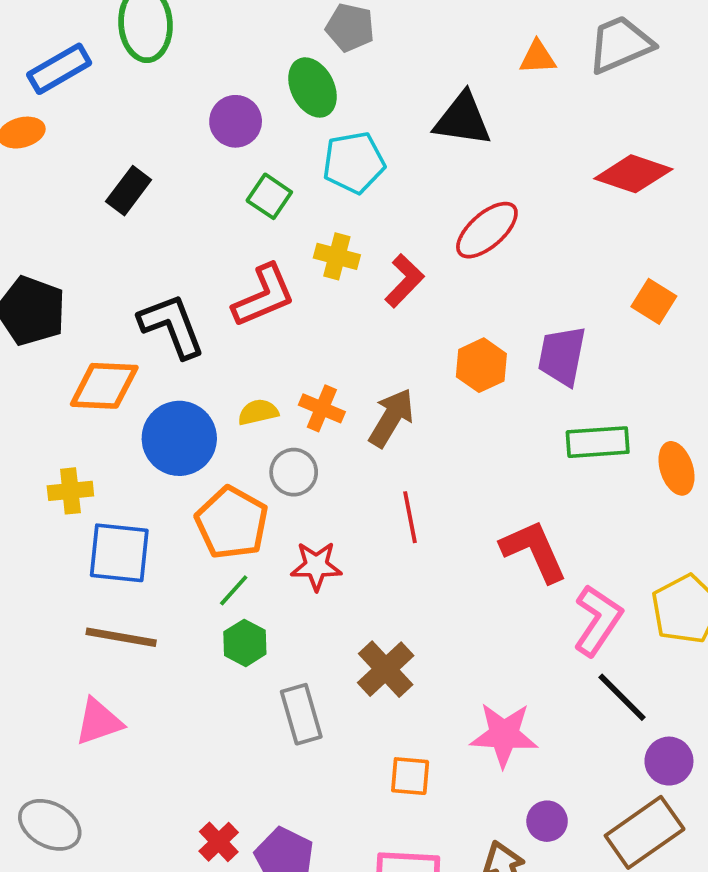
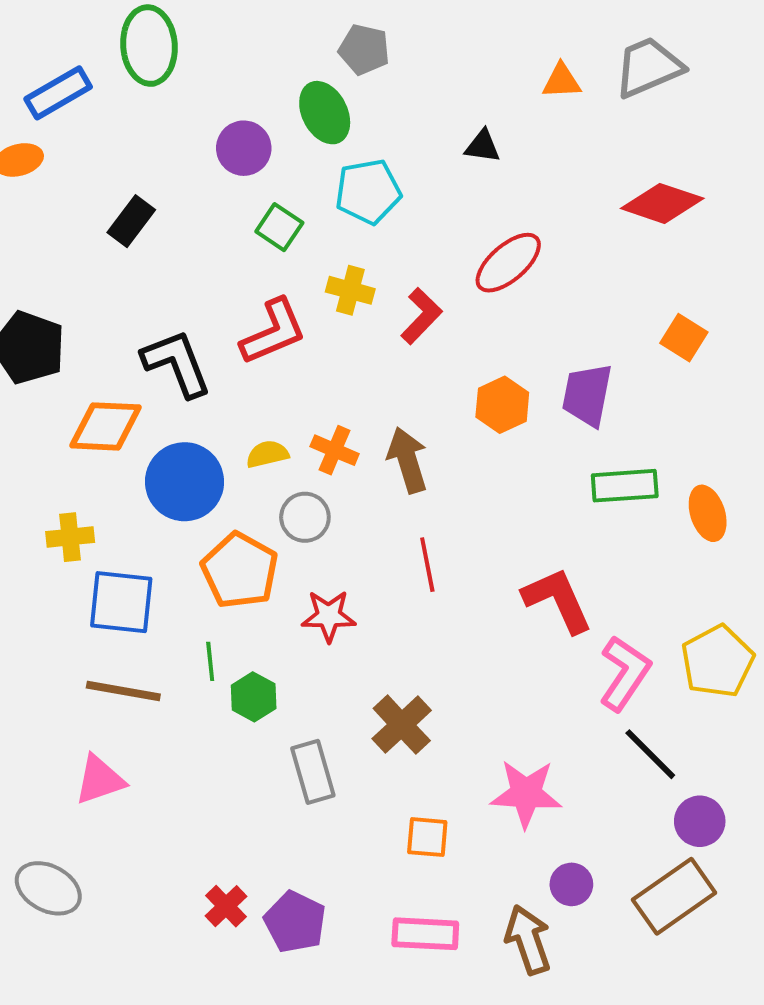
black triangle: (463, 119) -> (483, 146), size x0.6
brown arrow: (391, 418) -> (408, 460), turned -48
green line: (234, 590) -> (210, 661), moved, turned -48

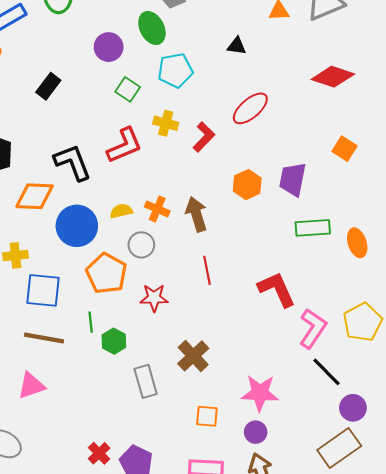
purple circle: (571, 884) -> (256, 432), moved

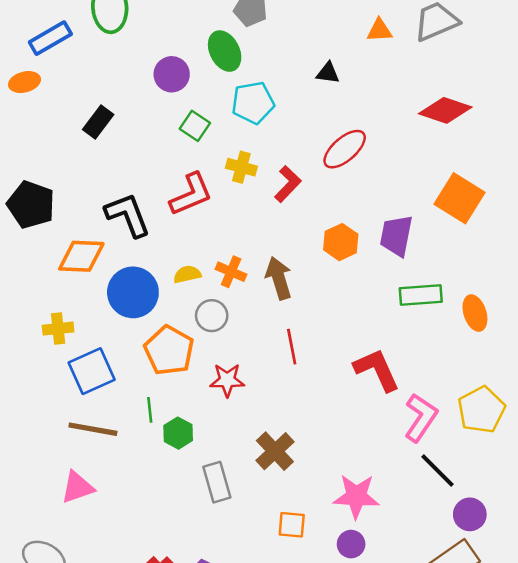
orange square: (344, 149) -> (459, 198), size x1.6
blue square: (43, 290) -> (92, 371), turned -30

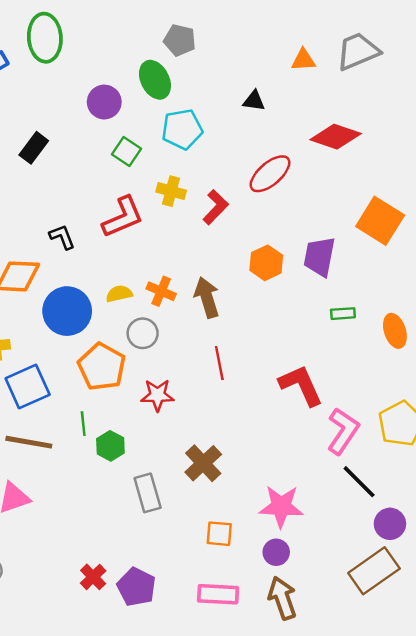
red diamond: (445, 110) -> (336, 137), moved
black L-shape: (128, 215) -> (62, 237), size x0.6
green rectangle: (421, 295) -> (343, 314), size x0.6

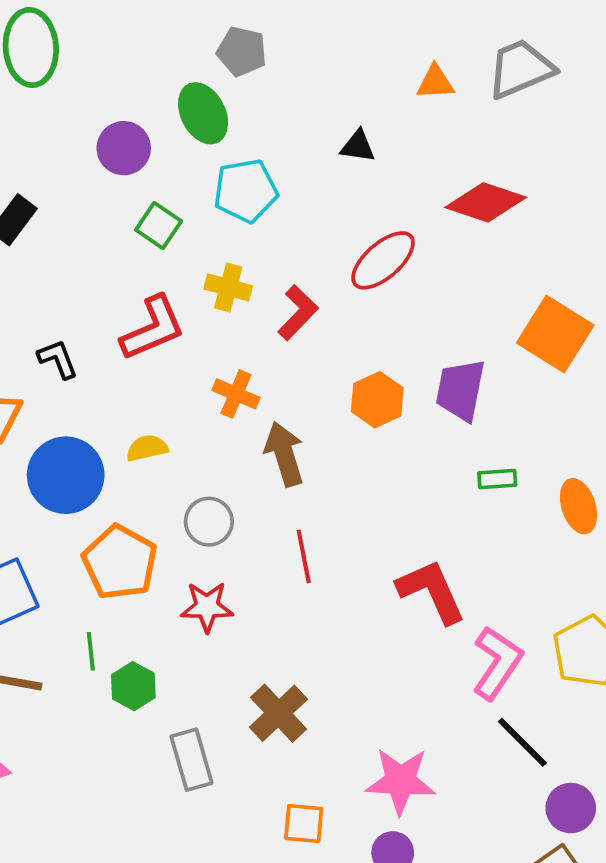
orange cross: (161, 291) -> (236, 394), moved
gray circle: (143, 333) -> (209, 522), moved

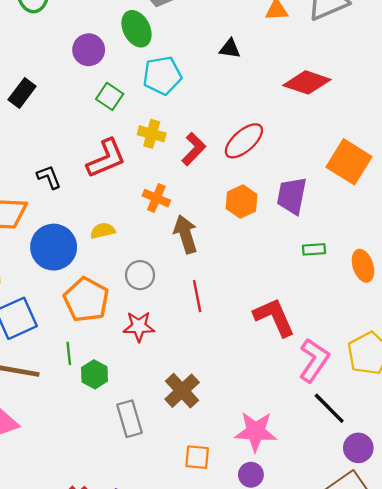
red ellipse: (383, 260) -> (244, 141), moved

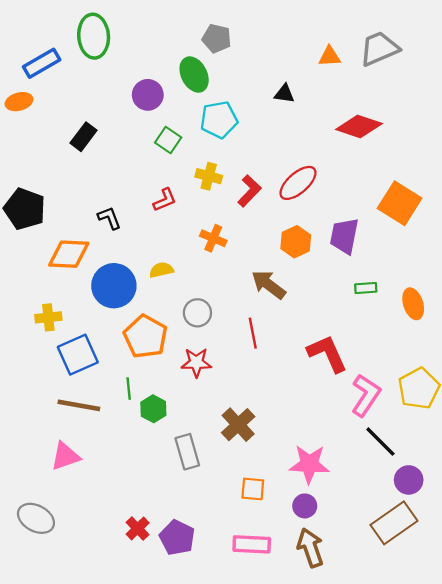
red L-shape: (106, 158) -> (165, 200), size x0.6
brown arrow: (186, 234) -> (269, 285), moved, turned -36

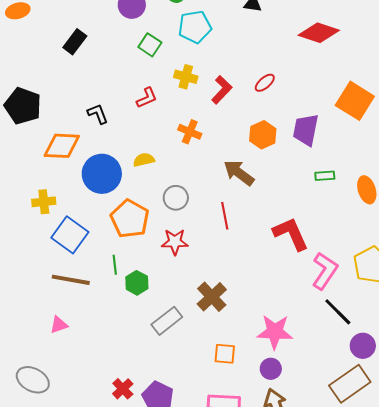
red ellipse: (298, 183) -> (265, 83), size x0.6
blue square: (78, 355) -> (70, 235), turned -30
gray rectangle: (187, 452) -> (167, 321), turned 68
pink triangle: (65, 456) -> (59, 325), size x0.7

